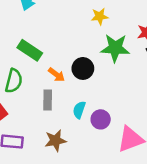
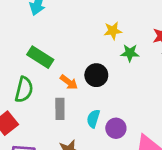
yellow star: (100, 16) -> (113, 31), moved
green star: (115, 48) -> (130, 53), size x0.6

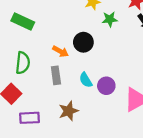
green rectangle: (40, 57) -> (23, 22), moved
cyan semicircle: (93, 119) -> (86, 80), turned -42

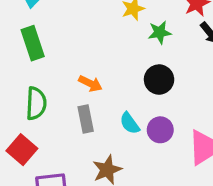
green rectangle: (23, 22) -> (33, 43), turned 50
black circle: (83, 42) -> (159, 80), moved

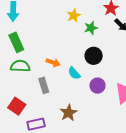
green semicircle: (36, 103) -> (20, 66), moved, turned -84
gray rectangle: (86, 119) -> (44, 85), moved
cyan semicircle: (130, 123) -> (74, 73), moved

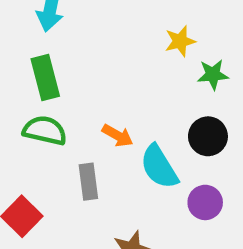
cyan semicircle: (74, 73) -> (159, 167), size x1.5

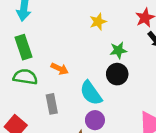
green star: (213, 75) -> (118, 50), moved
orange arrow: (117, 135) -> (60, 69), moved
purple circle: (205, 202) -> (95, 120), moved

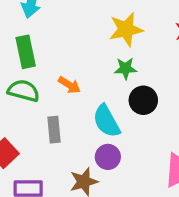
yellow star: (98, 22) -> (126, 29), size x1.5
green star: (118, 50) -> (125, 68), moved

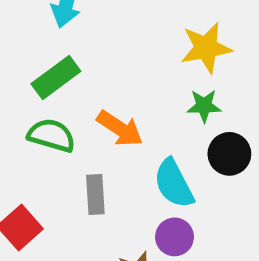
green rectangle: (26, 52) -> (56, 77), turned 64
orange arrow: (69, 85) -> (120, 128), size x1.4

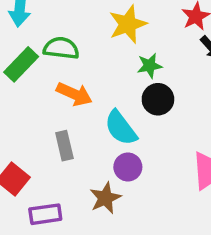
green star: (204, 106) -> (150, 66), moved
green semicircle: (51, 135) -> (61, 48), moved

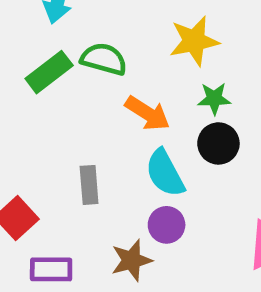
orange arrow: (74, 94) -> (148, 113), moved

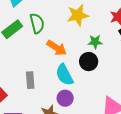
green semicircle: (104, 59) -> (37, 23), turned 60
green star: (214, 99) -> (95, 42), moved

